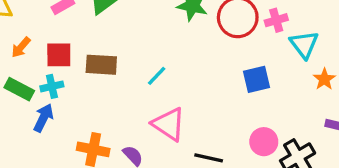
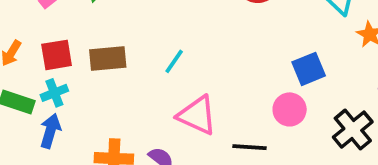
blue square: (256, 79) -> (309, 69), moved
pink circle: (264, 142) -> (290, 109), moved

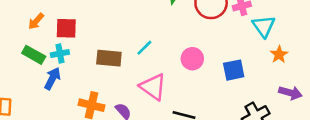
brown rectangle: (108, 58) -> (109, 58), moved
pink circle: (290, 109) -> (192, 59), moved

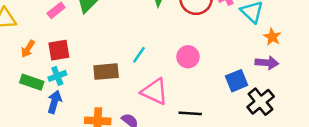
blue square: (234, 70) -> (237, 81), moved
purple arrow: (290, 93) -> (267, 63), moved

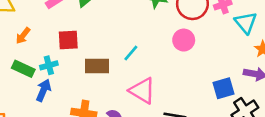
red square: (59, 50) -> (68, 40), moved
pink circle: (188, 57) -> (184, 40), moved

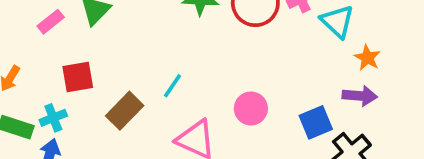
pink circle: (184, 40) -> (251, 108), moved
brown rectangle: (97, 66) -> (125, 111), turned -40

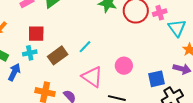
cyan cross: (53, 118) -> (30, 53), moved

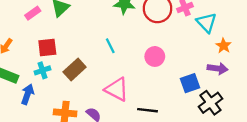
cyan line: (85, 47) -> (110, 46), moved, turned -64
pink circle: (124, 66) -> (155, 56), moved

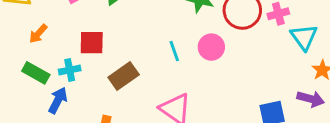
pink circle: (155, 56) -> (211, 47), moved
cyan cross: (43, 70) -> (70, 70), moved

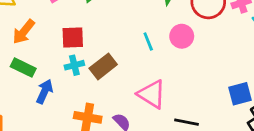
orange arrow: (38, 34) -> (24, 32), size x1.4
cyan cross: (70, 70) -> (74, 65), moved

